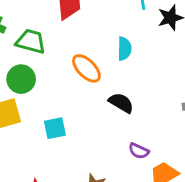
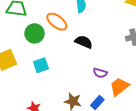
green circle: (21, 79) -> (34, 33), moved

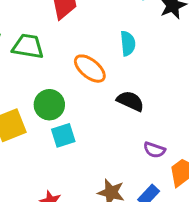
green circle: (34, 33) -> (49, 105), moved

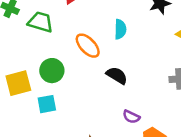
cyan square: (63, 135) -> (47, 104), moved

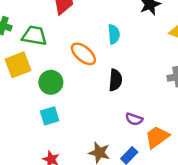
black semicircle: (117, 75) -> (115, 80), turned 70
yellow square: (18, 83) -> (18, 65), moved

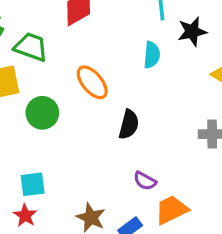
cyan semicircle: (114, 34) -> (152, 55), moved
cyan square: (50, 116) -> (33, 184), moved

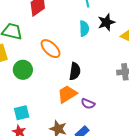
black star: (192, 32) -> (106, 22), moved
orange trapezoid: (171, 210) -> (67, 94), moved

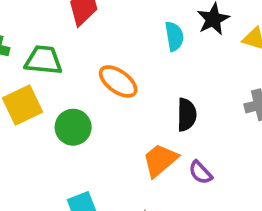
black semicircle: (75, 71) -> (187, 115), moved
purple semicircle: (88, 104) -> (200, 172), turned 32

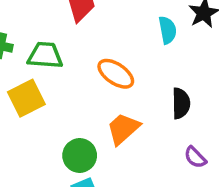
green circle: (73, 127) -> (80, 156), moved
orange trapezoid: (160, 160) -> (123, 129), moved

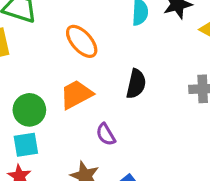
purple semicircle: (195, 157) -> (106, 134), moved

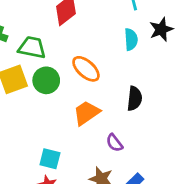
green circle: (29, 110) -> (46, 80), moved
cyan square: (26, 145) -> (50, 159), turned 30

